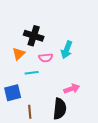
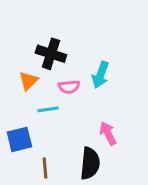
pink arrow: (72, 89) -> (108, 133), turned -98

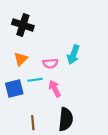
black cross: (51, 54) -> (23, 25), moved
pink arrow: (108, 133) -> (55, 89), moved
blue square: (19, 139) -> (14, 89), moved

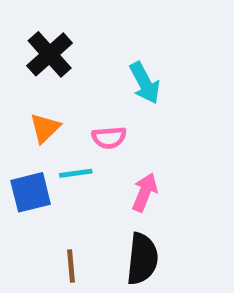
black cross: (23, 25) -> (50, 54), turned 30
cyan arrow: (73, 55) -> (145, 83), moved, turned -48
pink arrow: (55, 89) -> (145, 192), moved, turned 49

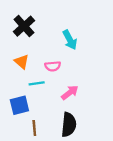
orange triangle: (45, 128) -> (22, 62), turned -35
blue square: (31, 192) -> (19, 105), moved
pink arrow: (145, 192) -> (70, 93), turned 30

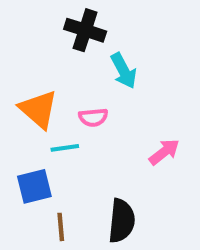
black cross: (24, 26) -> (85, 30), moved, turned -30
orange triangle: (22, 62) -> (38, 109), size x1.5
pink arrow: (70, 93) -> (164, 152), moved

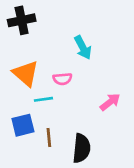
black cross: (85, 30) -> (22, 20), moved, turned -30
brown line: (61, 227) -> (49, 137), moved

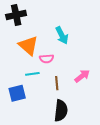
orange triangle: (26, 73) -> (28, 45), moved
brown line: (49, 137) -> (57, 83), moved

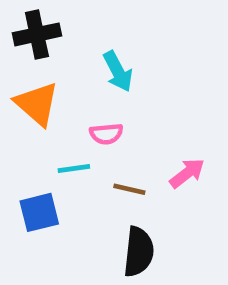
cyan arrow: (62, 35) -> (118, 71), moved
orange triangle: (28, 45) -> (37, 104), moved
brown line: (57, 83) -> (129, 189), turned -72

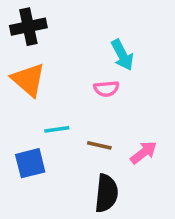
cyan arrow: (118, 71) -> (122, 55), moved
pink semicircle: (106, 134) -> (106, 89), moved
pink arrow: (187, 173) -> (144, 153), moved

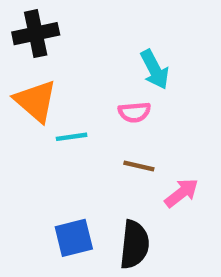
cyan line: (57, 129) -> (72, 137), moved
brown line: (99, 145) -> (139, 166), moved
blue square: (30, 163) -> (74, 238), moved

